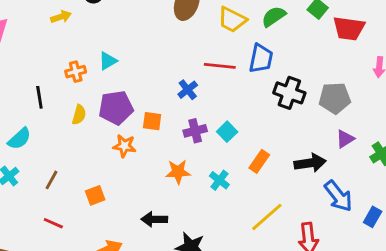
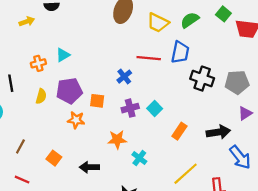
cyan cross: (219, 180) -> (139, 158), moved
orange square: (95, 195) -> (54, 158), turned -32
black arrow: (154, 219) -> (89, 167), moved

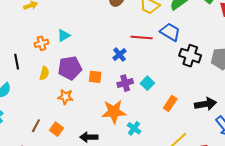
blue trapezoid: (180, 52) -> (170, 32), turned -70
orange star: (76, 120) -> (65, 97), moved
orange star: (117, 140) -> (114, 112), size x1.4
brown line: (20, 146) -> (36, 126), moved

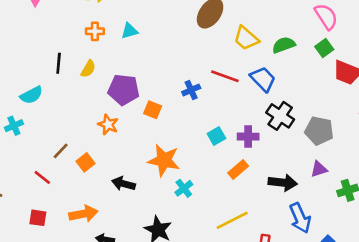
cyan triangle: (64, 35) -> (129, 31), moved
orange cross: (41, 43) -> (95, 31), moved
yellow semicircle: (44, 73) -> (88, 69), moved
purple cross: (125, 83) -> (248, 137), moved

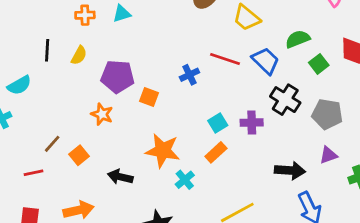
green semicircle: (284, 45) -> (298, 39), moved
green square: (324, 48) -> (319, 64), moved
orange rectangle: (238, 170) -> (216, 152), moved
red line: (42, 177) -> (33, 173), turned -48

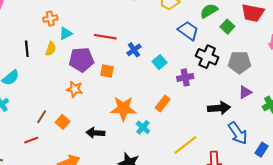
cyan triangle: (122, 14) -> (66, 33), moved
red line: (225, 59) -> (105, 37), moved
cyan square: (218, 123) -> (159, 62), moved

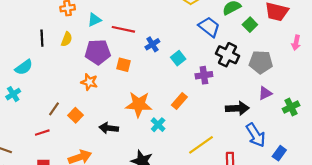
cyan triangle: (66, 33) -> (94, 20), moved

